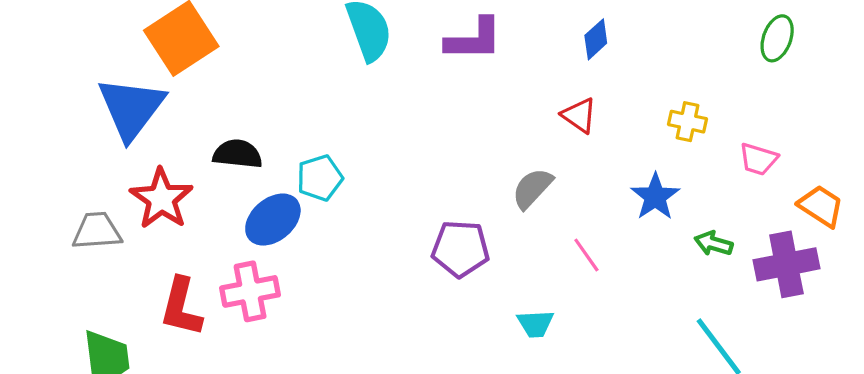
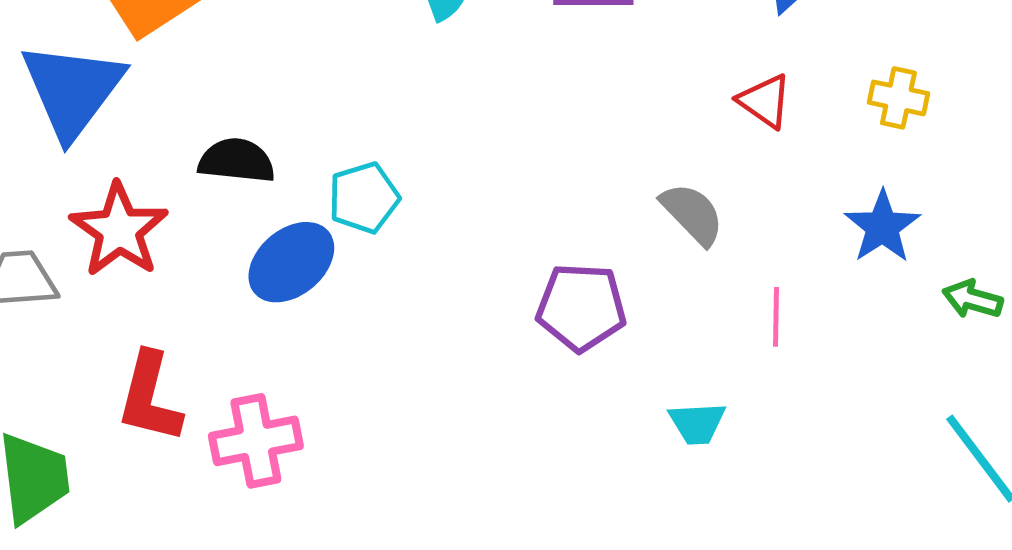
yellow cross: (688, 122) -> (898, 98), moved
gray semicircle: (532, 188) -> (692, 214), turned 93
pink line: (586, 255) -> (776, 317), turned 36
pink cross: (250, 291) -> (256, 441), moved

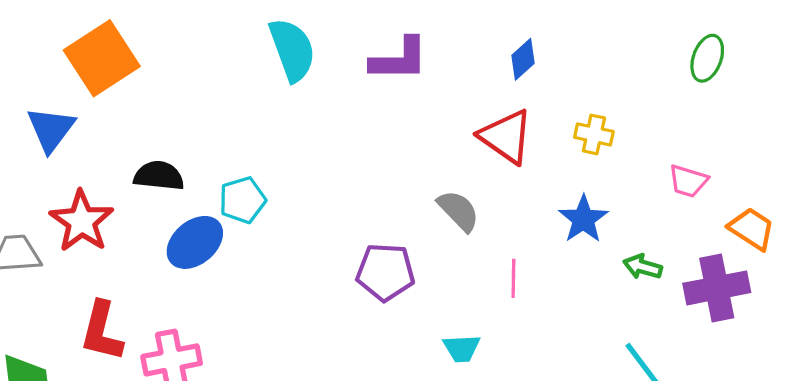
blue triangle: (72, 90) -> (51, 129), size x0.7
red triangle: (765, 101) -> (506, 137), size x1.5

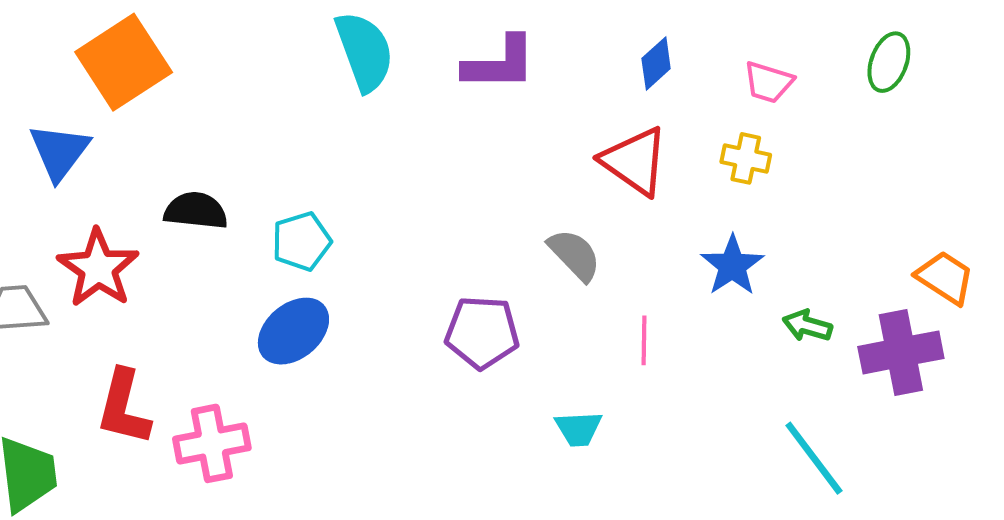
pink trapezoid: (688, 181) -> (768, 82), moved
blue ellipse: (195, 242) -> (293, 331), moved

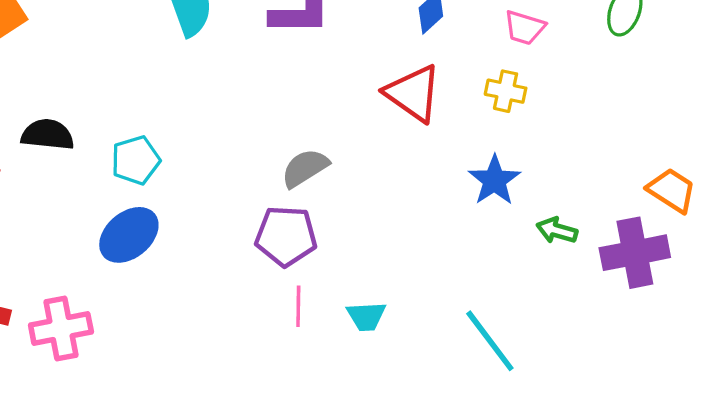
gray semicircle: (574, 255) -> (305, 168), moved, turned -78
pink line: (644, 340) -> (298, 306), moved
cyan line: (814, 458) -> (490, 341), moved

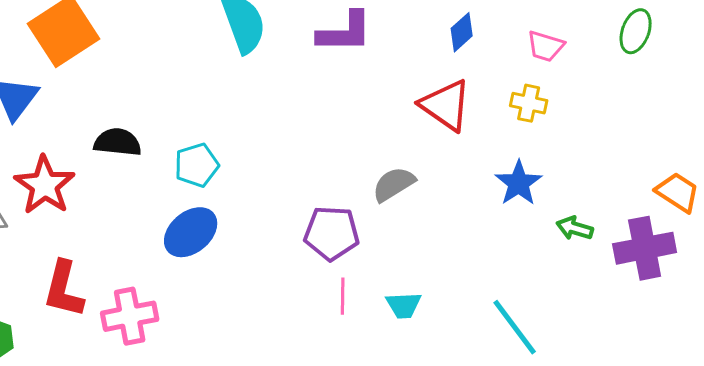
gray semicircle: (305, 168) -> (394, 184), moved

